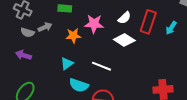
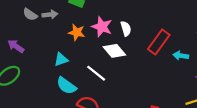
white semicircle: (124, 18) -> (126, 29), moved, turned -80
cyan arrow: (171, 28) -> (181, 56), turned 48
white diamond: (124, 40) -> (114, 51), moved
purple arrow: (23, 55) -> (16, 46), moved

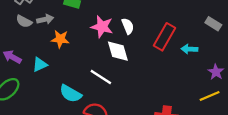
orange star: (77, 32) -> (60, 39), moved
white diamond: (114, 51) -> (118, 51), turned 30
cyan triangle: (61, 59) -> (40, 65), moved

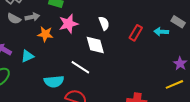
pink star: (102, 27) -> (68, 24), moved, turned -30
red rectangle: (164, 37) -> (136, 33), size x0.7
cyan arrow: (189, 49) -> (161, 32), moved
cyan semicircle: (71, 94) -> (54, 81), turned -36

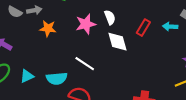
pink star: (68, 24) -> (86, 24), moved
white diamond: (95, 45) -> (118, 42), moved
cyan triangle: (27, 56) -> (27, 76), moved

